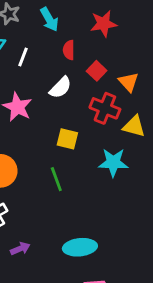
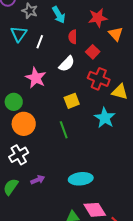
orange triangle: (129, 82) -> (116, 34), moved
yellow square: (67, 139) -> (72, 101), turned -35
cyan star: (113, 163) -> (105, 118), turned 30

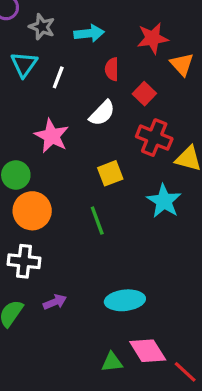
cyan arrow: (59, 15) -> (89, 33), turned -66
white cross: (19, 155) -> (24, 261), turned 36

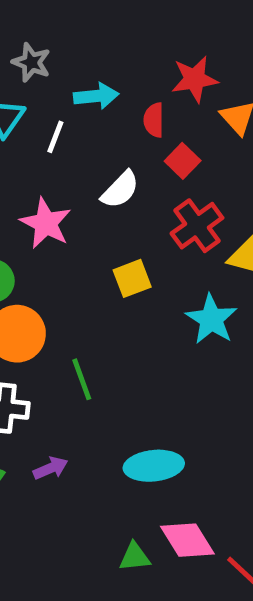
cyan arrow: (89, 33) -> (96, 96), moved
red semicircle: (112, 69) -> (154, 120), moved
red cross: (154, 138) -> (197, 226), turned 32
green line: (97, 221) -> (82, 379), moved

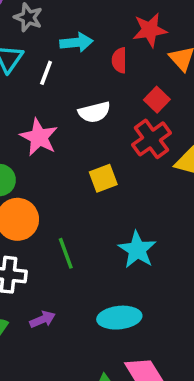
red square: (183, 161) -> (157, 100), moved
white semicircle: (120, 190) -> (94, 112), turned 32
cyan star: (211, 319) -> (137, 250), moved

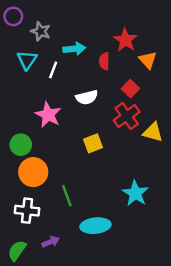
red star: (150, 30) -> (125, 40), turned -30
cyan star: (137, 250) -> (135, 193), moved
cyan ellipse: (119, 318) -> (95, 226), moved

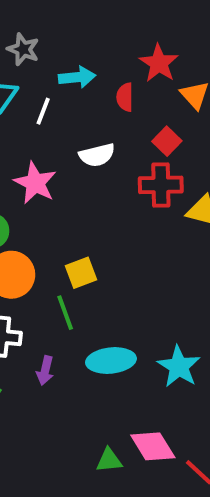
red cross: (127, 116) -> (161, 185), turned 35
yellow square: (93, 143) -> (81, 273), moved
cyan star: (135, 193) -> (179, 366), moved
purple arrow: (51, 242) -> (45, 370), moved, turned 126

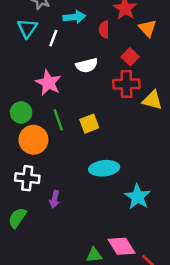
yellow square: (81, 273) -> (89, 124), moved
green line: (65, 313) -> (58, 120), moved
cyan ellipse: (111, 361) -> (104, 168), moved

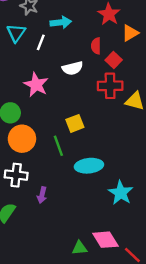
orange triangle: (147, 28) -> (130, 33), turned 42
red semicircle: (104, 29) -> (96, 46), moved
green line: (58, 120) -> (58, 146), moved

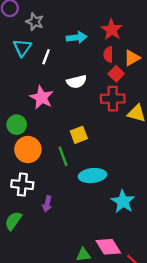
cyan arrow: (61, 22) -> (77, 38), moved
orange triangle: (130, 33) -> (132, 58), moved
red semicircle: (96, 46) -> (108, 54), moved

